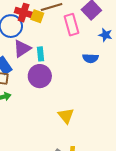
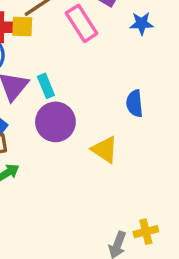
blue semicircle: (90, 58) -> (135, 103), moved, turned 98
yellow triangle: (66, 116) -> (105, 150), moved

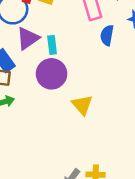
blue semicircle: (135, 103) -> (107, 35), moved

